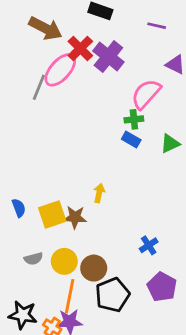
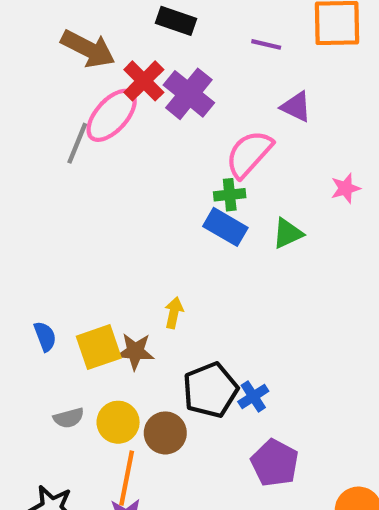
blue rectangle: (131, 140) -> (225, 227), size x1.4
black pentagon: (112, 295) -> (210, 390), moved

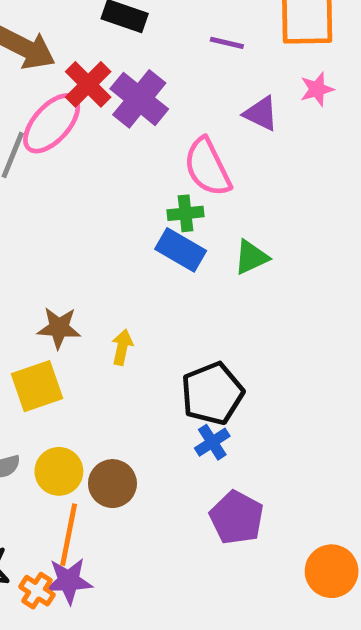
pink semicircle: (249, 154) -> (207, 167), turned -68
pink star: (346, 188) -> (317, 89), moved
brown star: (135, 351) -> (59, 328), moved
black pentagon: (210, 390) -> (212, 393), moved

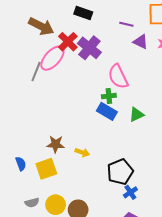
purple triangle: (261, 114) -> (141, 42), moved
yellow arrow: (122, 347) -> (82, 152), turned 96
blue cross: (212, 442) -> (130, 192), moved

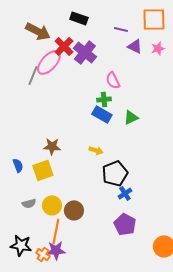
pink semicircle: (118, 77) -> (113, 80), size x0.7
yellow arrow: (82, 152) -> (96, 150), moved

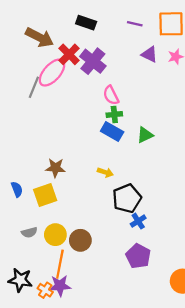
purple line: (121, 29) -> (135, 24), moved
pink semicircle: (113, 80) -> (111, 95), moved

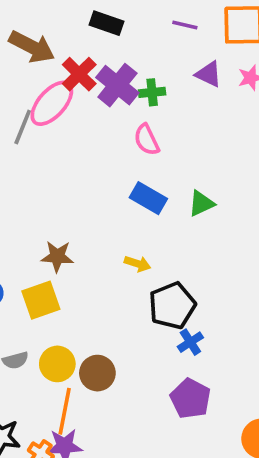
green cross: (114, 114) -> (152, 92), moved

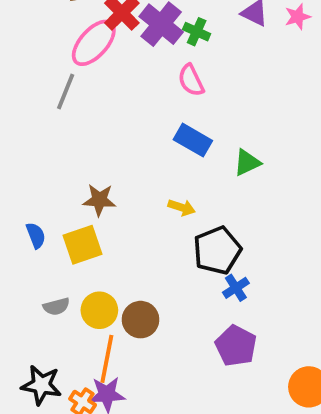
green cross: (152, 92) -> (197, 32), turned 30
gray line: (23, 127) -> (66, 91), moved
green triangle: (201, 204) -> (247, 163), moved

